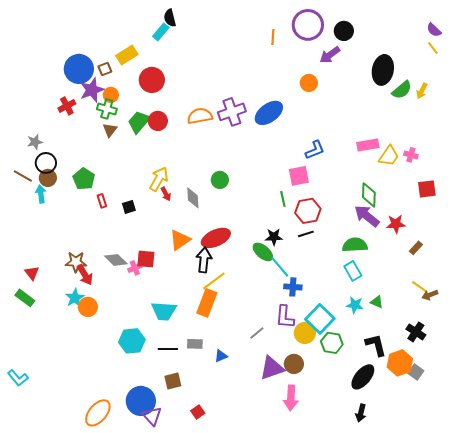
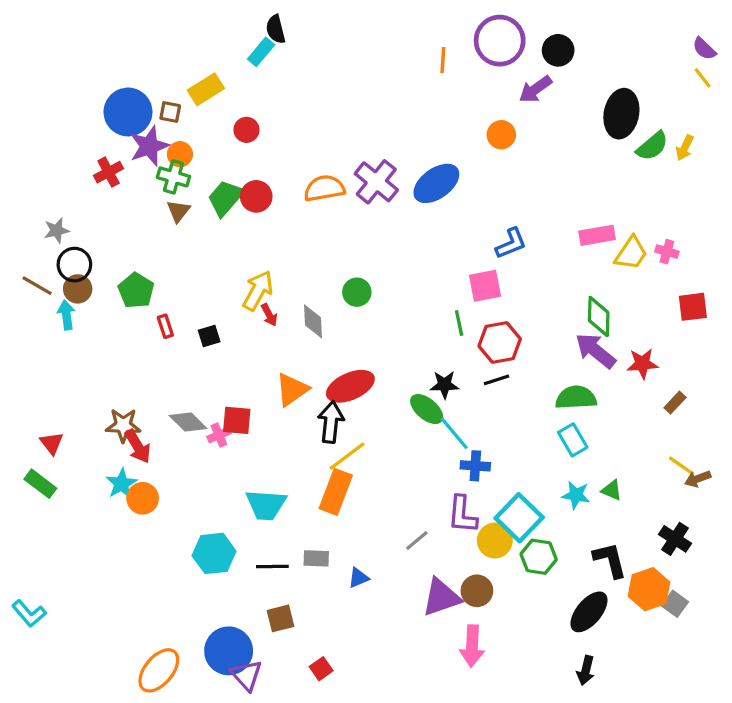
brown square: (105, 69) -> (170, 112), turned 32
red circle: (152, 80) -> (246, 130), size x0.6
purple cross: (232, 112) -> (376, 182), turned -32

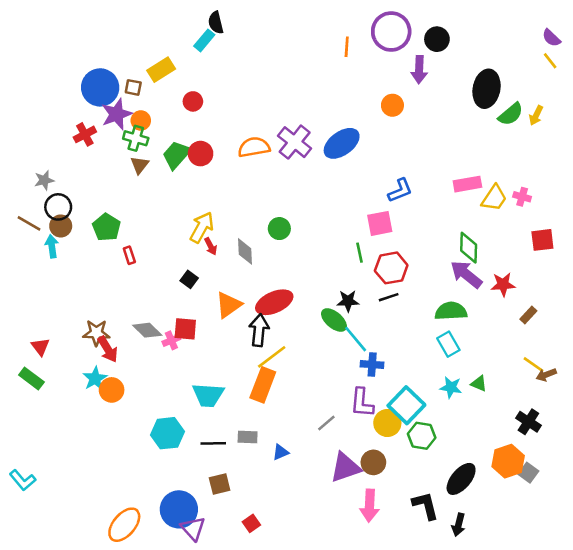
purple arrow: (535, 89) -> (419, 70), turned -52
black square: (209, 336) -> (189, 279), moved, turned -36
black L-shape: (610, 560) -> (425, 506), moved

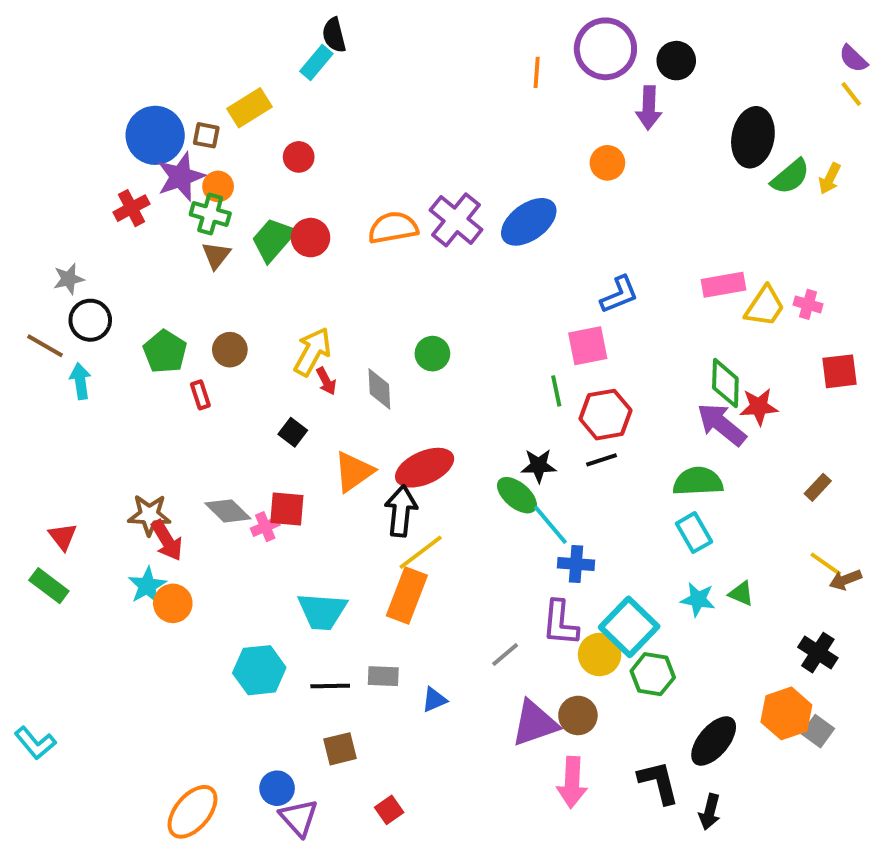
brown circle: (61, 226) -> (230, 350), moved
red star: (503, 284) -> (759, 407), moved
blue circle: (179, 509) -> (277, 788), size x0.6

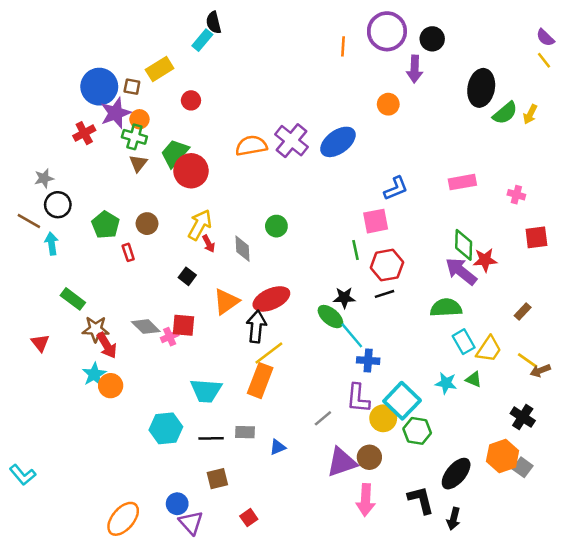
red circle: (310, 238) -> (191, 171), moved, size x1.4
yellow trapezoid: (765, 306) -> (489, 349), moved
cyan rectangle: (694, 533) -> (464, 342), moved
green rectangle: (49, 586) -> (73, 299), moved

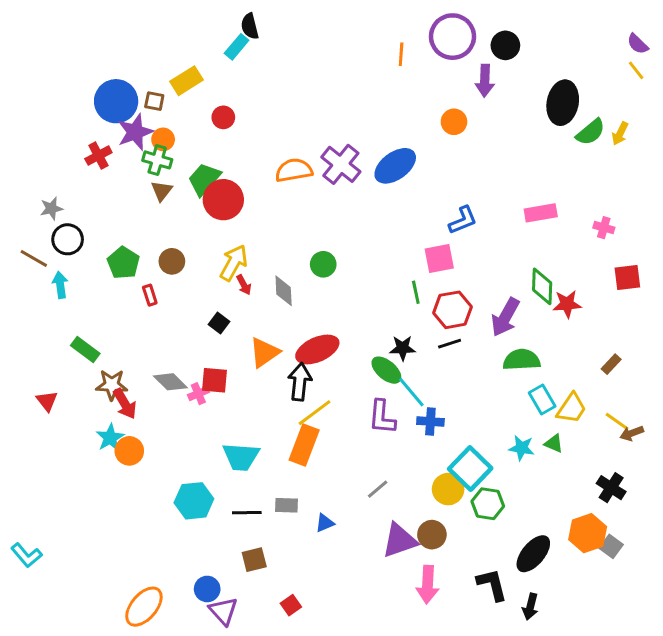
purple arrow: (461, 271) -> (505, 317), moved, turned -100
purple L-shape: (358, 398) -> (382, 417), moved

